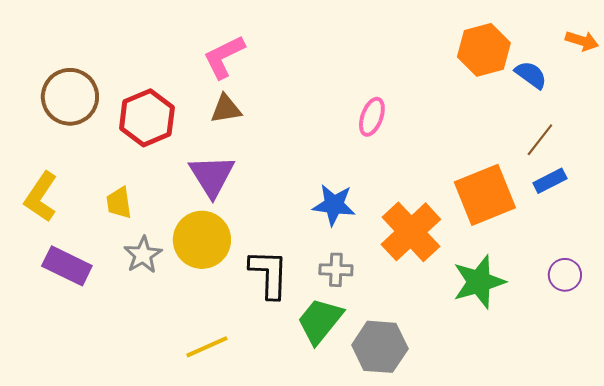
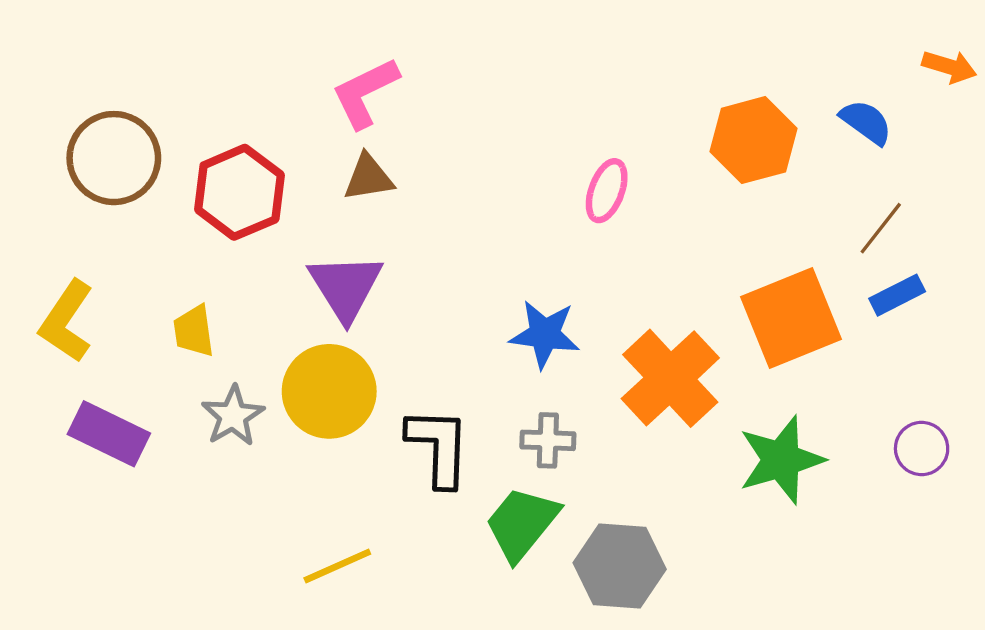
orange hexagon: (484, 50) -> (754, 140), moved

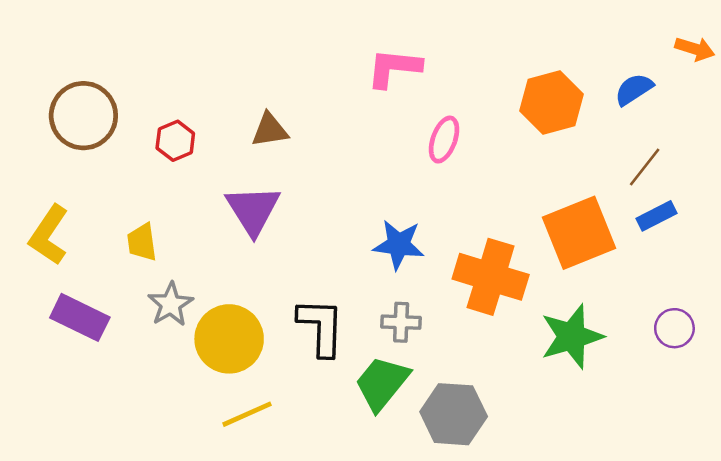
pink L-shape: (365, 93) -> (394, 68), moved, turned 32
blue semicircle: (866, 122) -> (634, 89), turned -69
red hexagon: (239, 192) -> (175, 141), size x0.6
orange cross: (670, 378) -> (491, 277), turned -30
yellow circle: (329, 391) -> (229, 339), moved

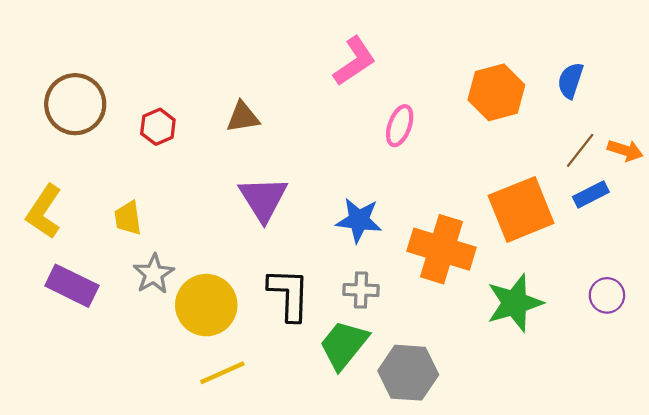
orange arrow: (695, 49) -> (625, 150), moved
pink L-shape: (394, 68) -> (355, 61), turned 140
blue semicircle: (634, 89) -> (570, 81), turned -39
purple triangle: (253, 210) -> (263, 199), moved

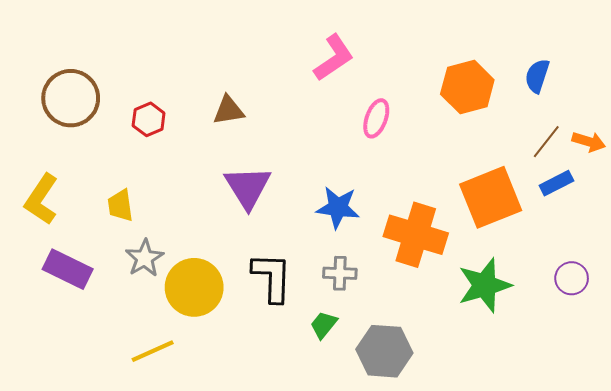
green trapezoid: (344, 345) -> (324, 325), size x0.6
yellow line: (222, 373) -> (153, 351), moved

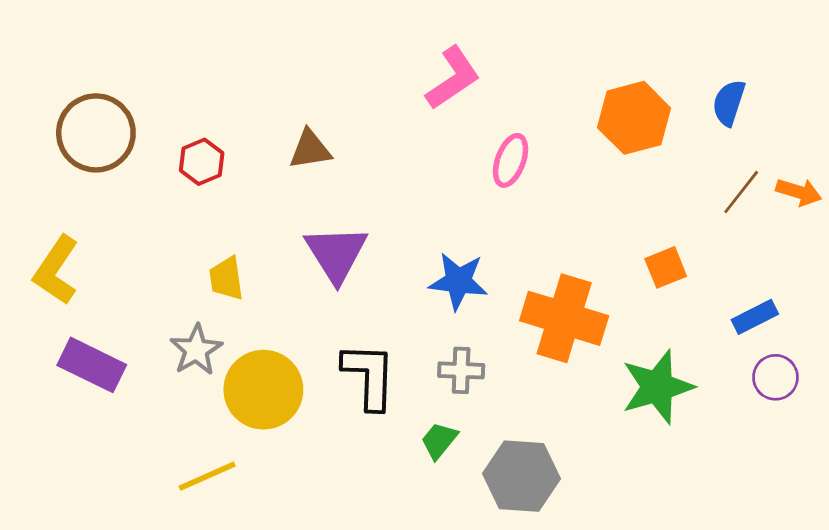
blue rectangle: (556, 183) -> (755, 317), moved
orange square: (491, 197) -> (666, 267), size x0.5
yellow trapezoid: (120, 205) -> (226, 278), moved

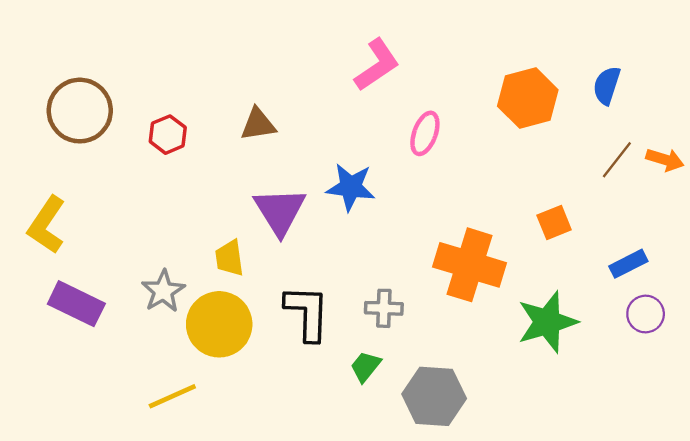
yellow trapezoid: (226, 278) -> (229, 258), moved
blue star: (458, 281) -> (351, 187), moved

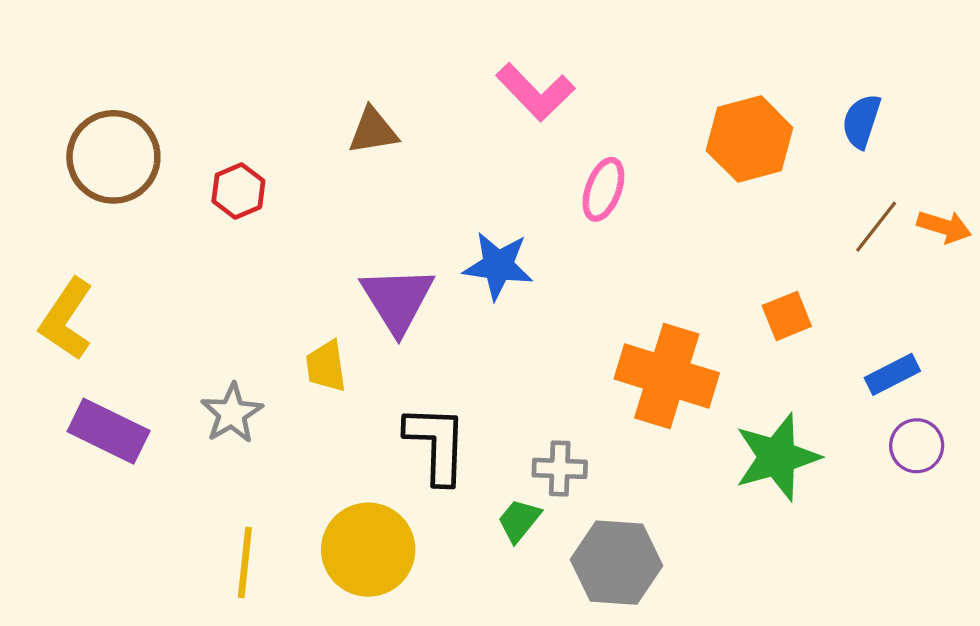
pink L-shape: (377, 65) -> (535, 92), turned 80
brown triangle: (258, 124) -> (373, 131), moved
gray cross: (384, 308) -> (560, 468), moved
yellow circle: (219, 324) -> (368, 550), moved
yellow line: (172, 396) -> (245, 563), turned -60

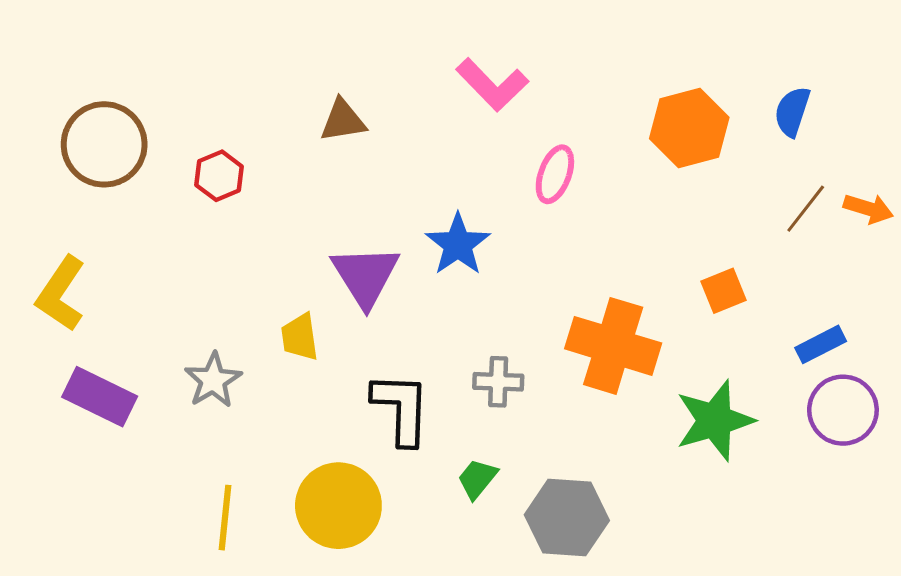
blue star: (498, 266) -> (458, 244), turned 30
purple circle: (917, 446) -> (843, 410), size x1.4
gray cross: (560, 468) -> (498, 382), moved

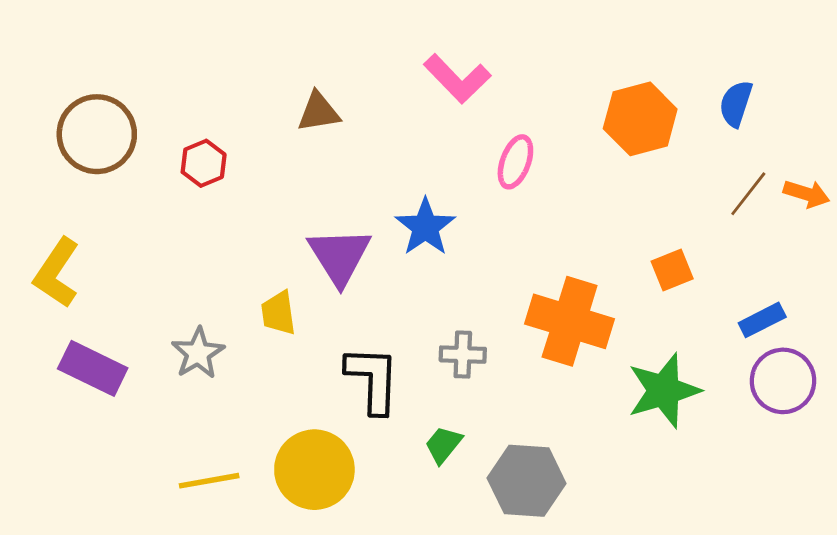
yellow line: (225, 518) -> (209, 481), turned 74

